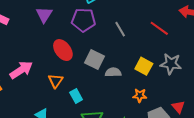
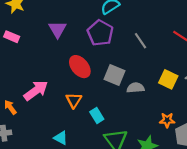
purple pentagon: (83, 20) -> (100, 33), turned 30
orange star: (140, 95) -> (167, 120), moved

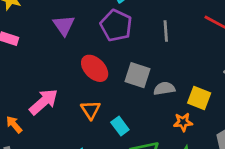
gray line: (140, 41) -> (166, 31), turned 35
yellow square: (168, 79) -> (199, 98), moved
orange star: (167, 120) -> (183, 122), moved

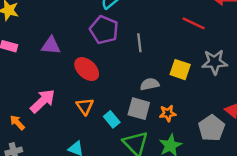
purple triangle: (64, 25) -> (51, 46), moved, turned -48
gray line: (166, 31) -> (139, 43), moved
gray square: (138, 75) -> (139, 109), moved
yellow square: (199, 98) -> (180, 70), moved

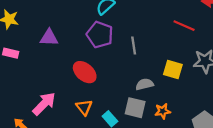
purple triangle: (51, 46) -> (49, 38), moved

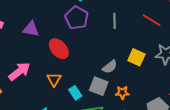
purple triangle: (49, 38) -> (31, 29), moved
gray line: (134, 45) -> (115, 21), moved
gray semicircle: (145, 84) -> (110, 67), turned 147

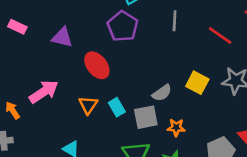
gray line: (115, 21) -> (175, 21), moved
gray square: (99, 86) -> (146, 117), turned -36
cyan rectangle: (75, 93) -> (117, 107), moved

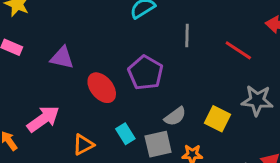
purple pentagon: (123, 26) -> (146, 73), moved
yellow square: (197, 83) -> (217, 119), moved
orange triangle: (88, 105) -> (83, 145), moved, turned 30

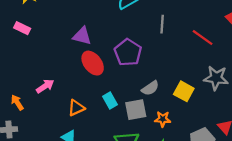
purple triangle: (62, 58) -> (82, 36), moved
pink arrow: (43, 119) -> (45, 86), size x0.7

